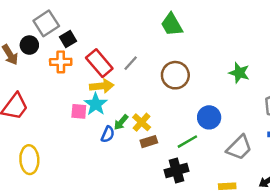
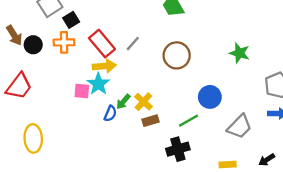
black circle: (29, 45) -> (33, 45), moved

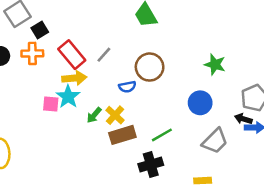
blue circle: (210, 97) -> (200, 103), moved
blue semicircle: (110, 114) -> (127, 87), moved, turned 56
brown rectangle: (151, 121) -> (122, 135), size x1.5
black arrow: (267, 160) -> (243, 119), moved, turned 49

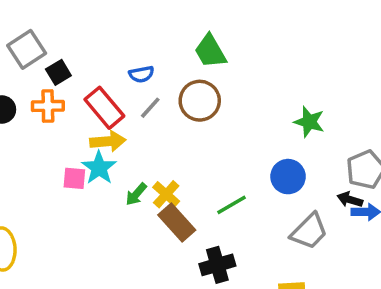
brown circle: (150, 67) -> (200, 101), moved
blue semicircle: (127, 87) -> (141, 74), moved
brown rectangle: (122, 135) -> (177, 222), turned 65
green line: (162, 135) -> (232, 205), moved

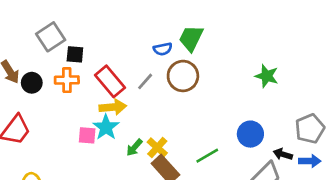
green trapezoid: (210, 51) -> (191, 38), turned 56
black square: (58, 72) -> (75, 54), turned 36
blue semicircle: (141, 74) -> (163, 49), moved
green star: (309, 122) -> (267, 76), moved
black arrow: (350, 200) -> (283, 154), moved

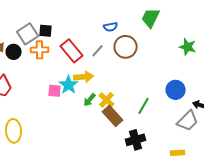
gray square: (51, 37) -> (28, 34), moved
green trapezoid: (191, 38) -> (151, 18), moved
yellow arrow: (113, 107) -> (84, 77), moved
green line: (207, 156) -> (144, 106), turned -30

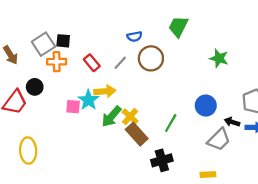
red rectangle: (72, 51) -> (92, 63), size x0.7
black circle: (14, 52) -> (35, 87), moved
green arrow: (90, 100) -> (111, 117), size x1.5

